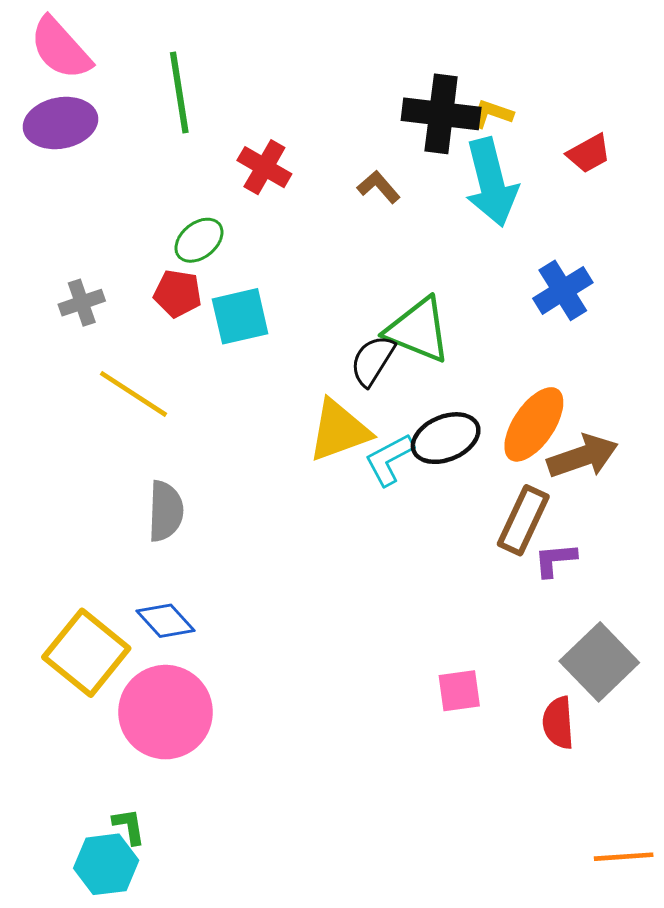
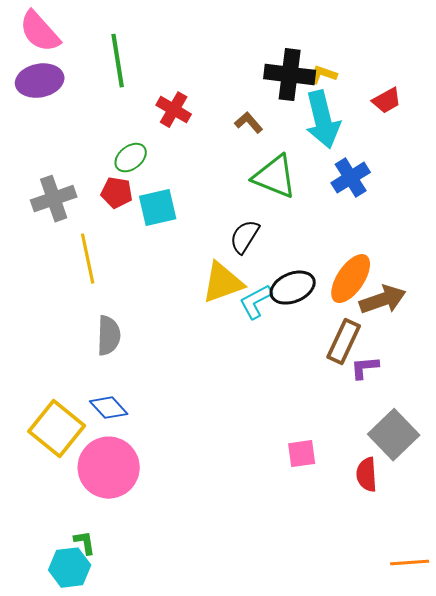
blue cross: (563, 290) -> (351, 178), moved
gray cross: (82, 303) -> (54, 199), size x1.5
green triangle: (418, 330) -> (275, 177), moved
yellow line: (134, 394) -> (88, 259), turned 45

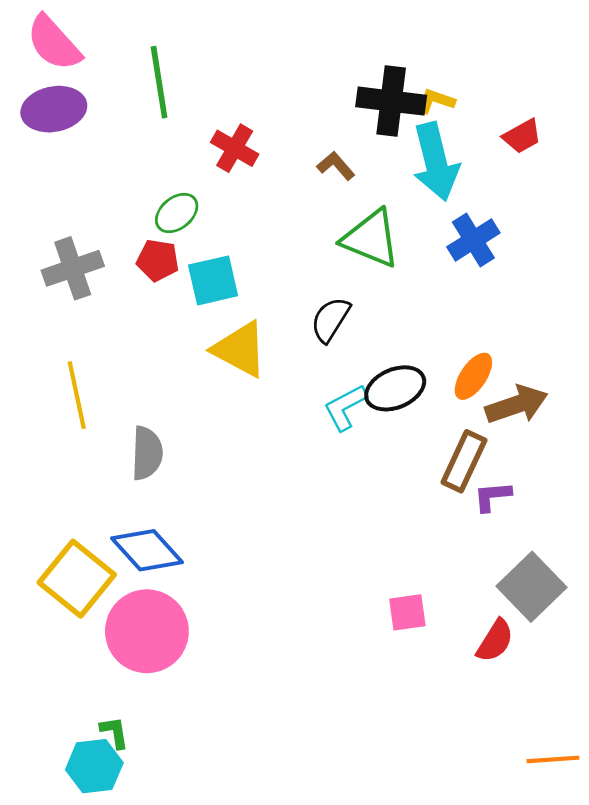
yellow line: (88, 259) -> (77, 395), moved
orange ellipse: (351, 279) -> (473, 376), size x0.7
yellow triangle: (223, 283) -> (240, 349), moved, turned 48
blue diamond: (109, 408) -> (147, 550), size x1.4
red semicircle: (367, 475) -> (495, 641), turned -144

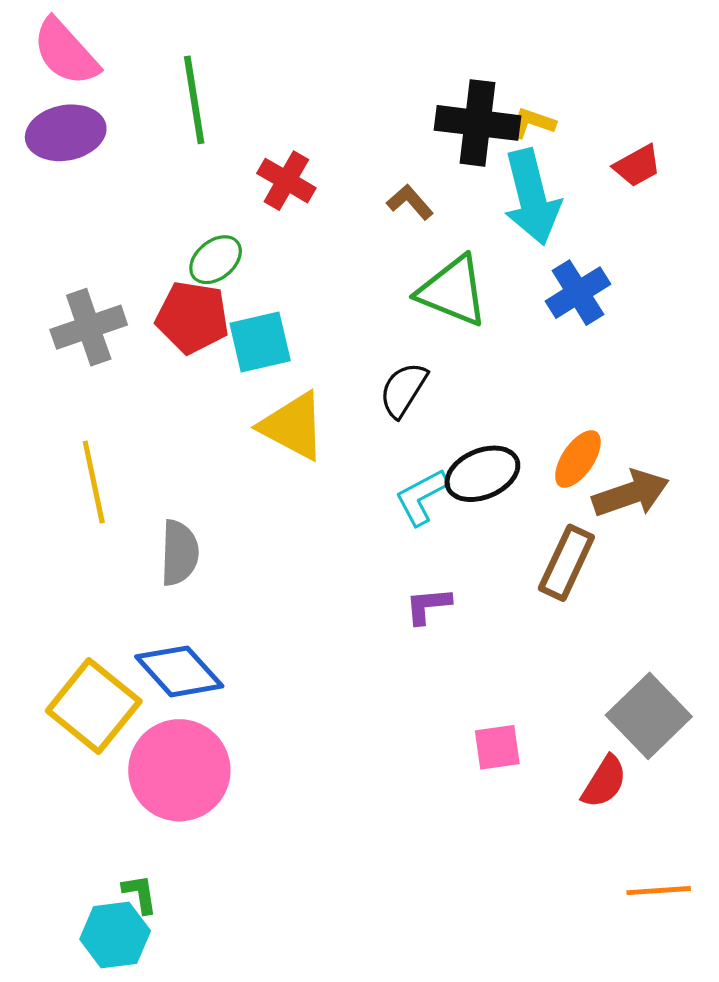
red pentagon: (158, 260) -> (193, 317), size x1.4
purple L-shape: (492, 496) -> (428, 606), moved
orange line: (553, 759) -> (659, 891), moved

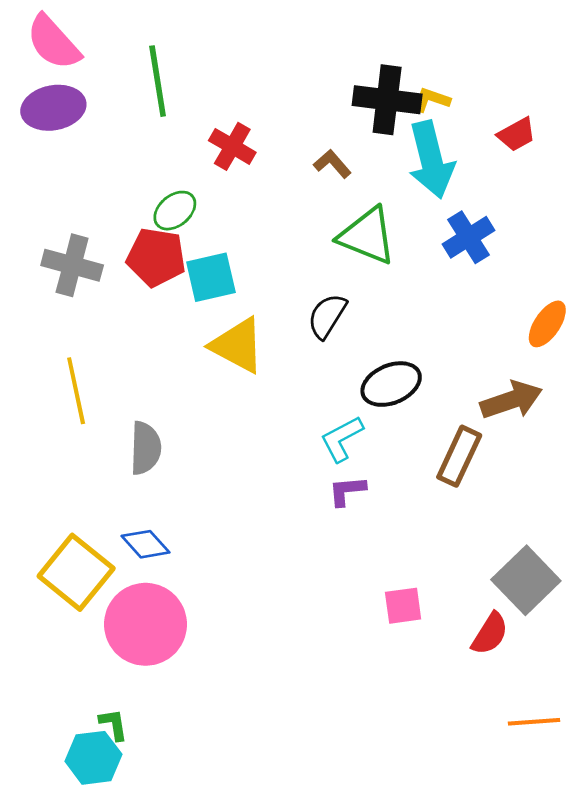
gray cross: (89, 327) -> (72, 265), turned 34
orange ellipse: (578, 459) -> (547, 324), moved
cyan L-shape: (421, 497) -> (342, 439), moved
blue diamond: (179, 671) -> (145, 544), size x0.7

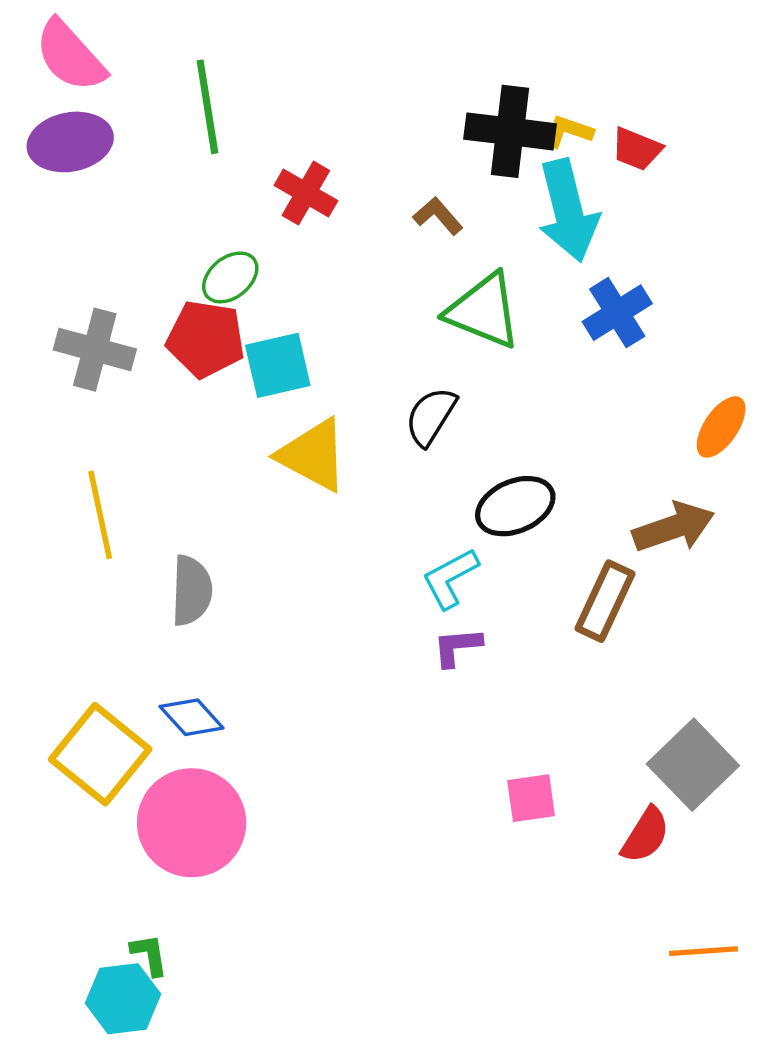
red trapezoid: (517, 134) -> (637, 149), moved, turned 51

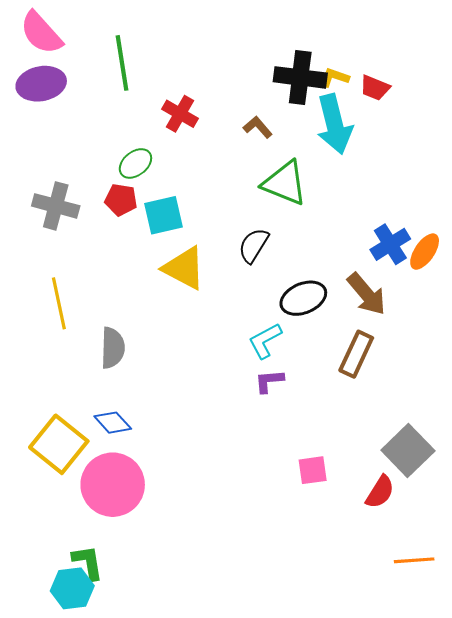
blue cross: (617, 313) -> (390, 244), moved
red pentagon: (206, 339) -> (121, 200), size x0.7
brown arrow: (674, 527) -> (367, 294), moved, turned 69
green L-shape: (149, 955) -> (88, 562), size x1.4

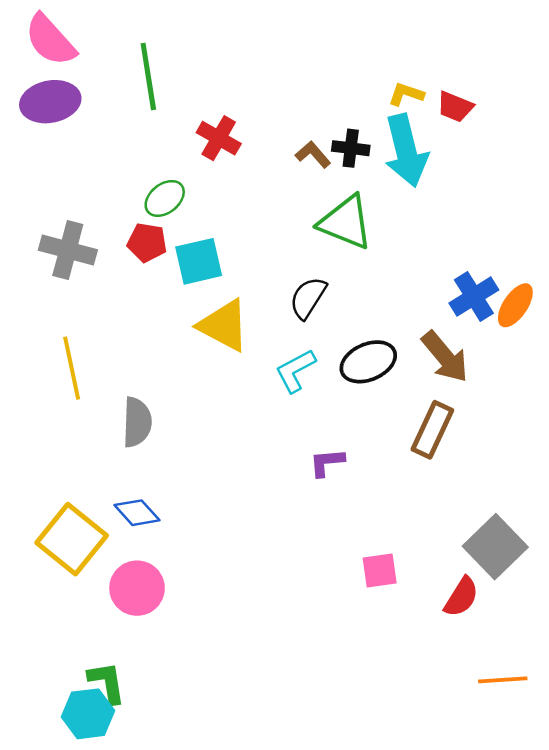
black cross: (300, 77) -> (351, 148), moved, size x0.6
cyan L-shape: (265, 341) -> (295, 371), moved
pink circle: (113, 485) -> (137, 588), size x0.7

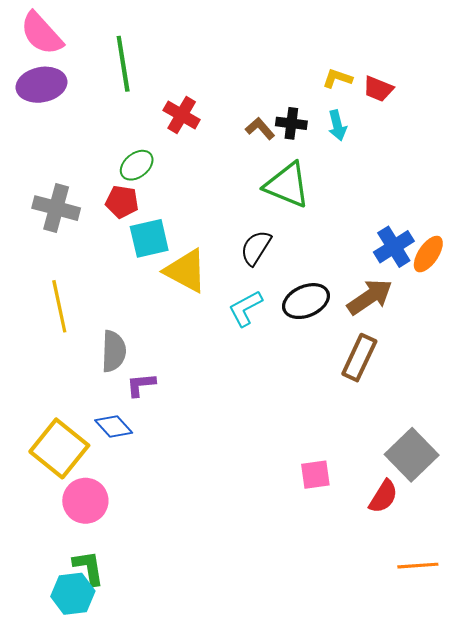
cyan arrow: (406, 151) -> (337, 125), size x0.5
cyan square: (199, 261) -> (149, 238), moved
brown arrow: (445, 357) -> (370, 297), turned -84
purple L-shape: (327, 462) -> (141, 385), moved
pink circle: (137, 588) -> (85, 501), moved

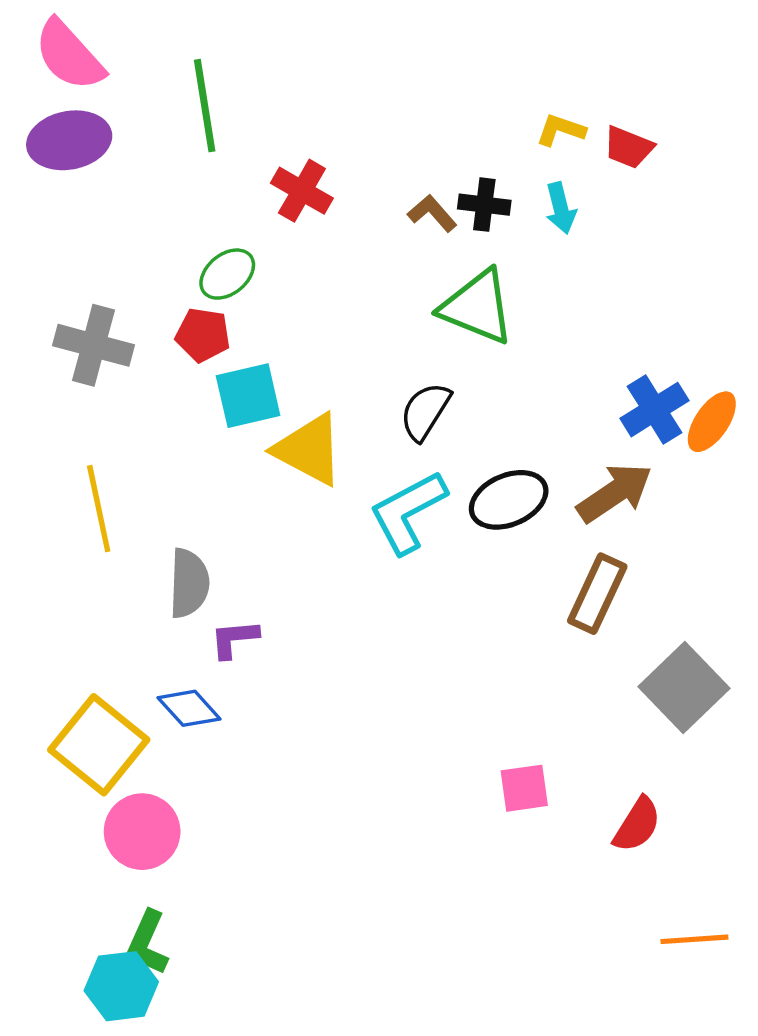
cyan L-shape: (245, 308) -> (408, 512), size x1.4
gray square: (412, 455) -> (684, 687), moved
green L-shape: (89, 568) -> (147, 943), turned -147

